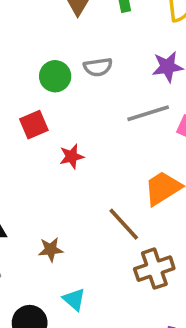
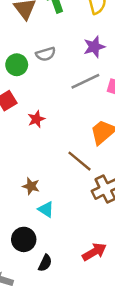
brown star: (51, 249) -> (31, 186), turned 30
cyan triangle: (74, 299) -> (46, 209), moved

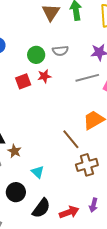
red star: (36, 119) -> (44, 76), moved
brown star: (31, 186) -> (14, 151), moved
black semicircle: (45, 263) -> (41, 208), moved, size x1.5

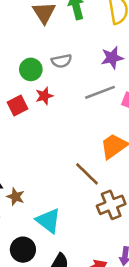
cyan triangle: (38, 172) -> (48, 221), size x1.5

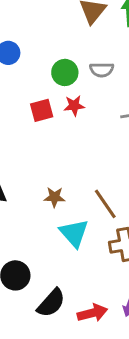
brown star: (16, 197) -> (55, 197), moved, turned -30
cyan triangle: (48, 221) -> (74, 233), moved

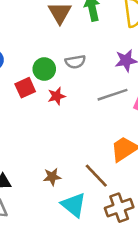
red square: (42, 110) -> (25, 88), moved

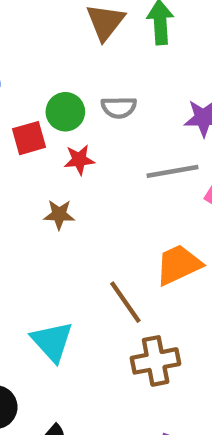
brown star: (52, 177) -> (59, 215), moved
cyan triangle: (74, 205) -> (52, 341), moved

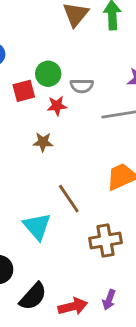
gray semicircle: (119, 107) -> (82, 86), moved
brown line: (125, 302) -> (69, 199), moved

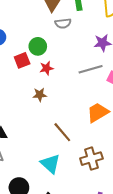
gray semicircle: (82, 86) -> (63, 23), moved
cyan triangle: (37, 226) -> (50, 164), moved

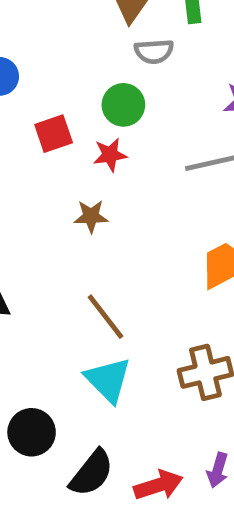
green circle: (38, 46) -> (123, 105), moved
brown line: (62, 132) -> (105, 317), moved

